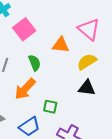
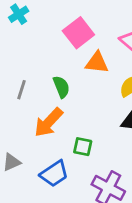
pink square: (24, 29) -> (78, 33), moved

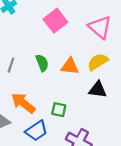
orange triangle: (97, 63) -> (70, 66), moved
orange arrow: (49, 122) -> (23, 103), moved, turned 85

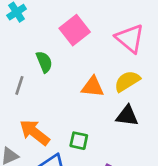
green semicircle: (42, 63) -> (44, 62), moved

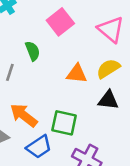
green square: (79, 141) -> (64, 123), size x1.5

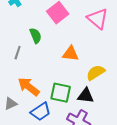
yellow semicircle: (108, 69) -> (96, 73), moved
black triangle: (108, 100) -> (86, 96), moved

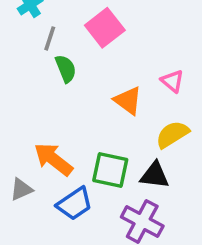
pink triangle: (98, 19) -> (172, 81), moved, size x0.6
gray line: (18, 53) -> (50, 38), moved
orange triangle: (71, 54) -> (128, 101), turned 30

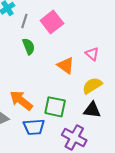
gray line: (50, 38) -> (24, 21), moved
black triangle: (155, 175) -> (92, 110), moved
blue trapezoid: (75, 204) -> (34, 127), turned 30

